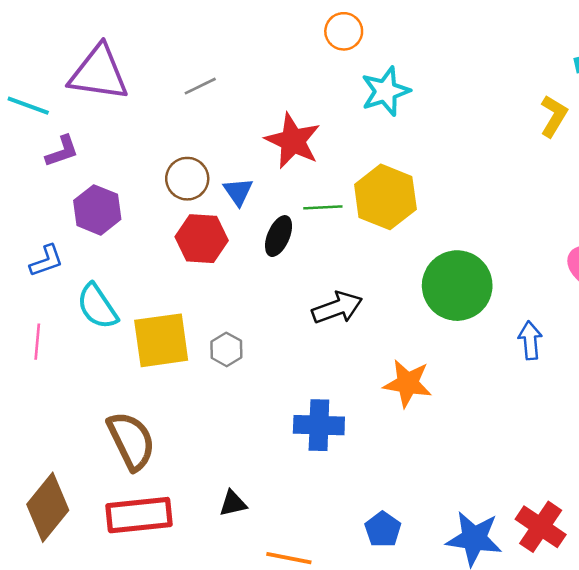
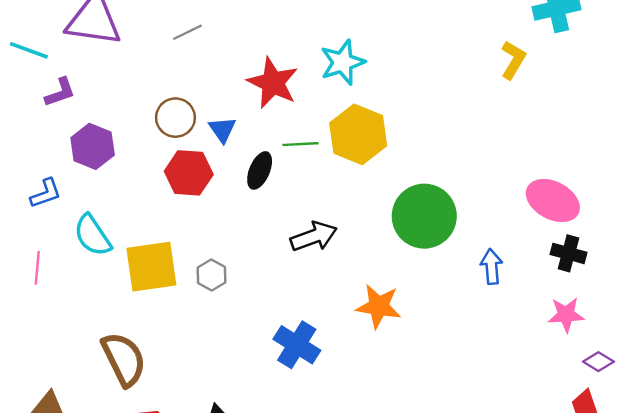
cyan star: (385, 91) -> (343, 62), moved
blue cross: (319, 425) -> (297, 345), turned 30

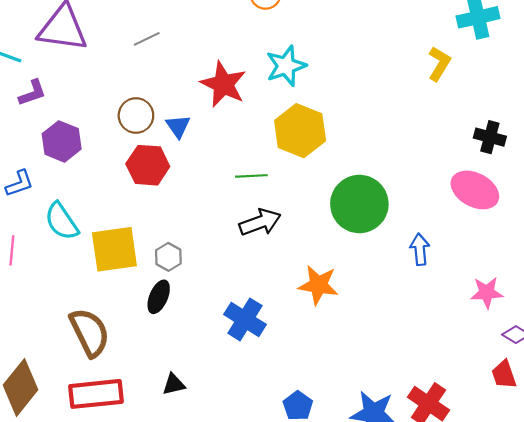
green line: (300, 144) -> (251, 176), moved
black ellipse: (260, 170) -> (159, 297), moved
black cross: (568, 253) -> (490, 137), moved

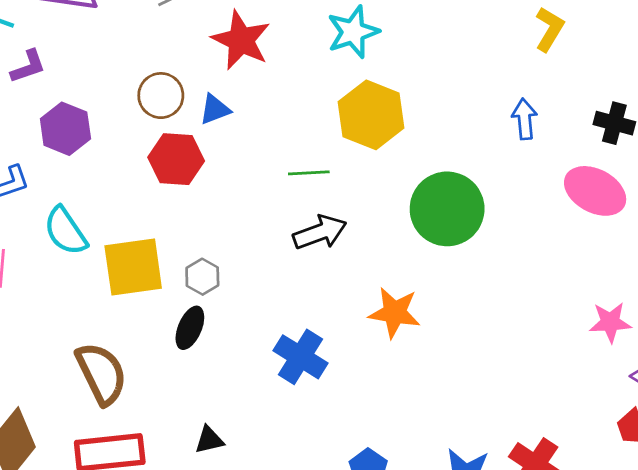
red star: (223, 84) -> (241, 40), moved
blue triangle: (178, 126) -> (215, 109), turned 44
blue arrow: (420, 249) -> (525, 119), moved

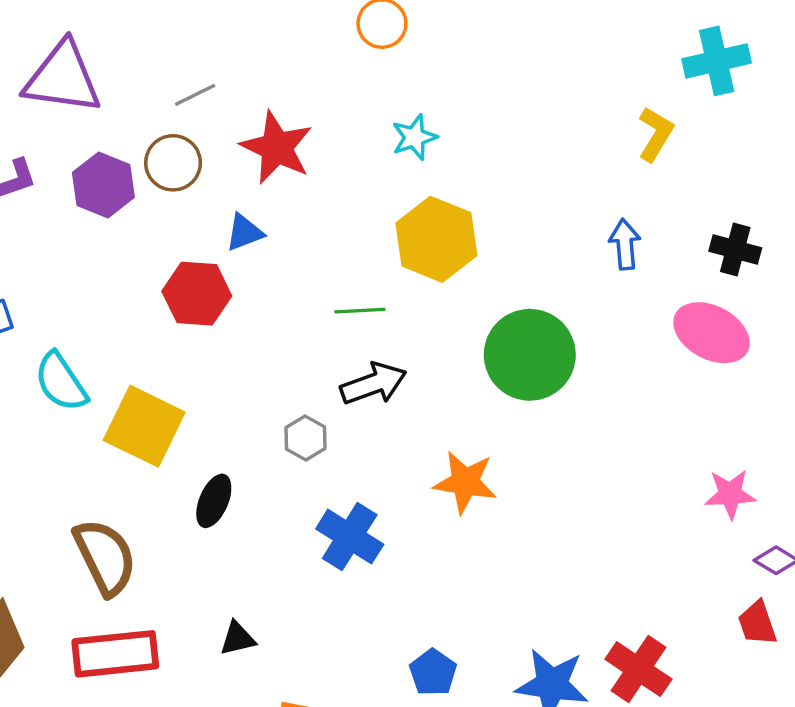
cyan star: (353, 32) -> (414, 137), size x0.7
brown circle: (161, 96) -> (173, 163), moved
purple hexagon: (65, 129) -> (103, 185), moved
yellow square: (133, 267) -> (144, 426), turned 34
gray hexagon: (202, 277) -> (306, 438), moved

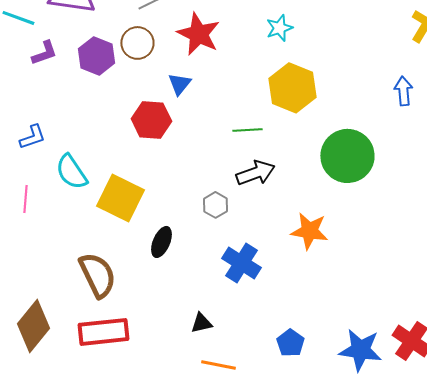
blue triangle: (244, 232) -> (179, 84), turned -30
black triangle: (238, 638) -> (201, 323), moved

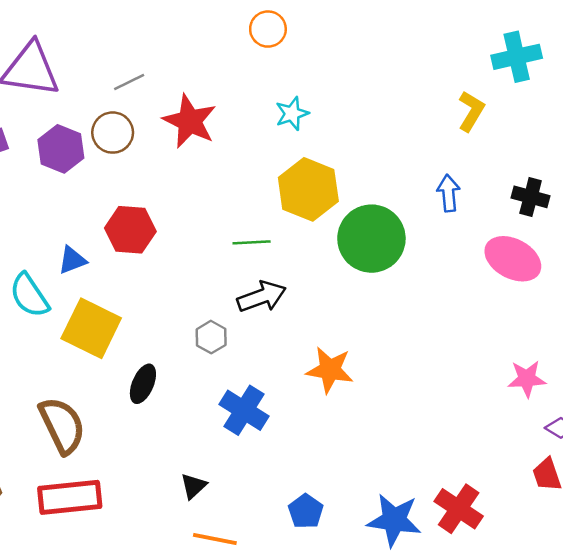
blue triangle: (179, 84) -> (72, 260), moved, turned 30
green circle: (347, 156) -> (371, 239), moved
black triangle: (201, 323) -> (193, 486), turned -30

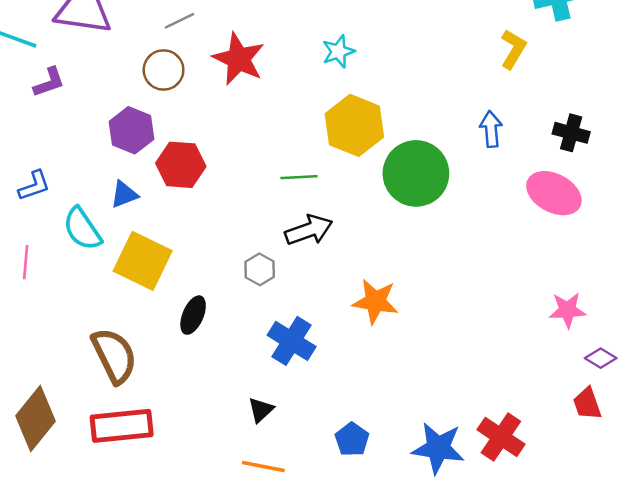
purple hexagon: (61, 149) -> (132, 130), moved
black triangle: (193, 486) -> (261, 410), moved

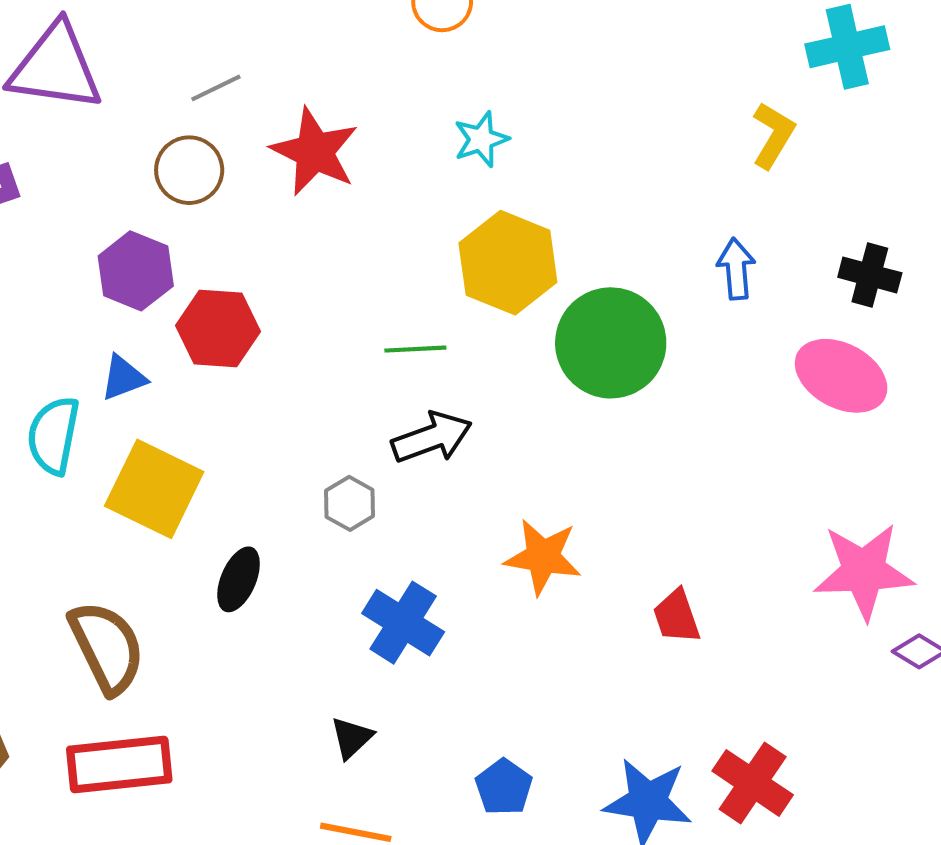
cyan semicircle: (82, 229) -> (53, 435), turned 45
pink star: (567, 310) -> (864, 571), size x1.6
red trapezoid: (587, 404) -> (677, 616), moved

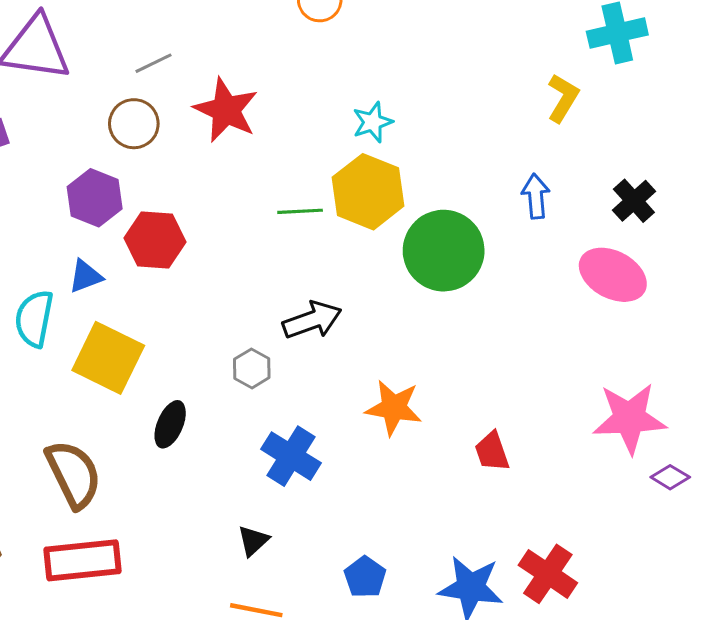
cyan star: (481, 139) -> (373, 122), moved
black cross: (870, 275) -> (634, 201), turned 33
green line: (415, 349) -> (300, 211), moved

